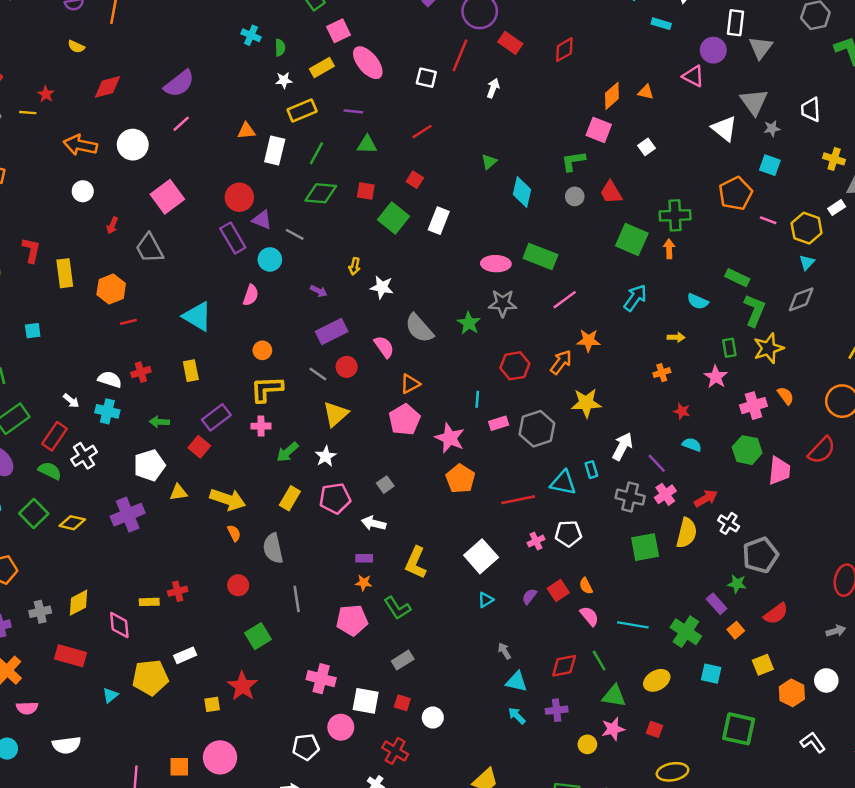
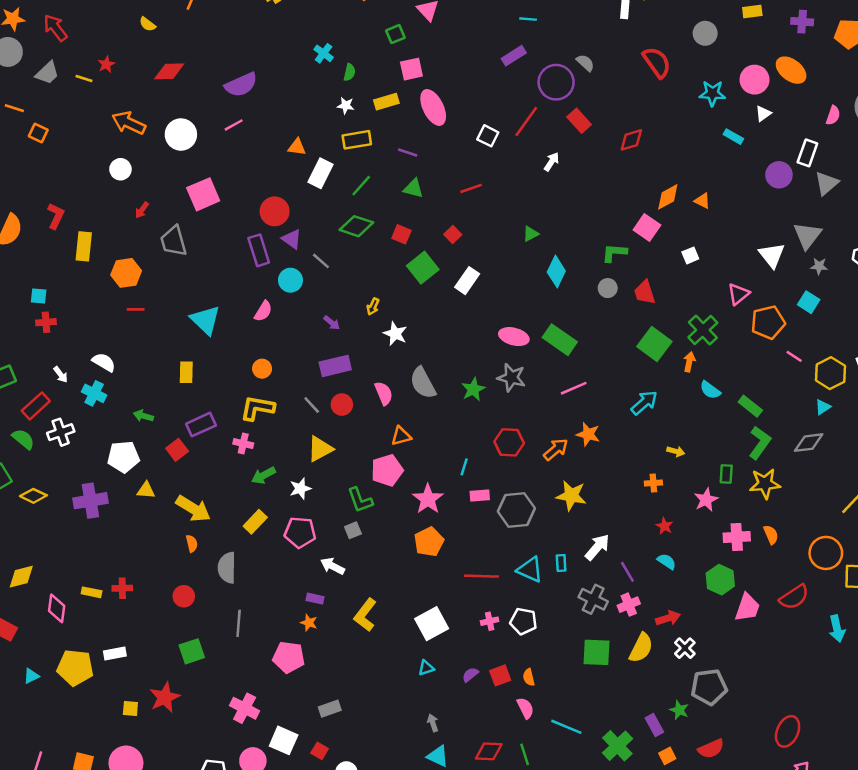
pink triangle: (693, 76) -> (738, 294), moved, turned 40
green cross: (675, 215) -> (703, 330), turned 36
cyan semicircle: (698, 301) -> (710, 390), moved
red cross: (141, 372) -> (46, 322), moved
green L-shape: (397, 608) -> (360, 500), moved

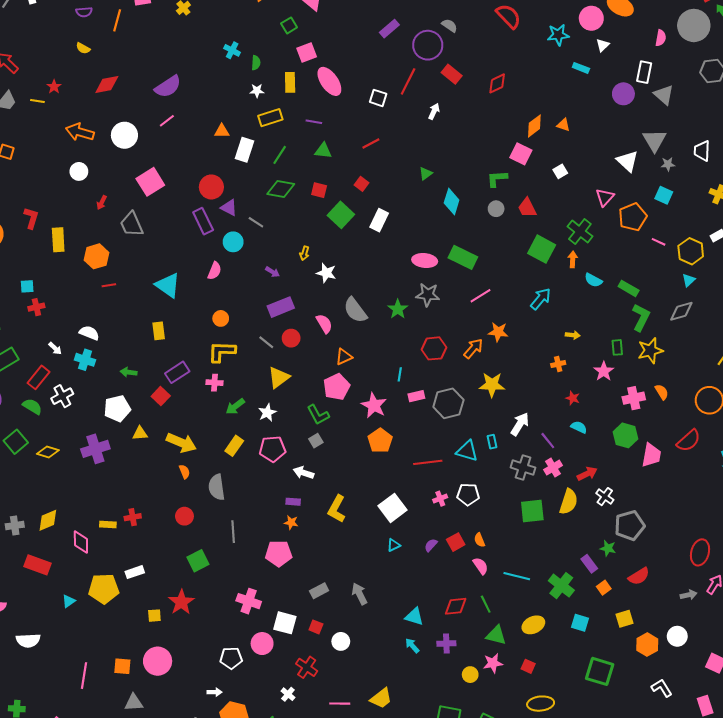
yellow rectangle: (386, 102) -> (290, 82), turned -66
gray triangle: (827, 183) -> (664, 95), turned -30
gray arrow: (433, 723) -> (359, 594), moved, size x1.5

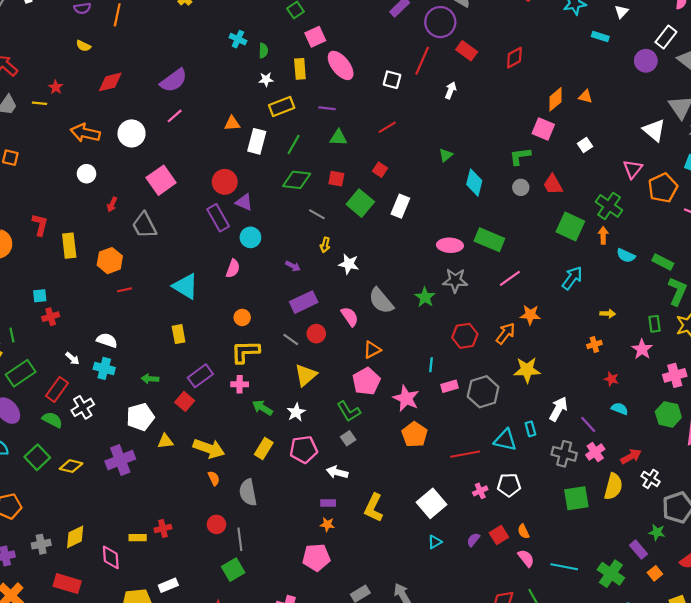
white rectangle: (644, 72) -> (666, 37), turned 30
gray line: (256, 222) -> (317, 214), moved
green arrow: (235, 406) -> (262, 408), turned 72
gray line: (233, 532) -> (240, 539), moved

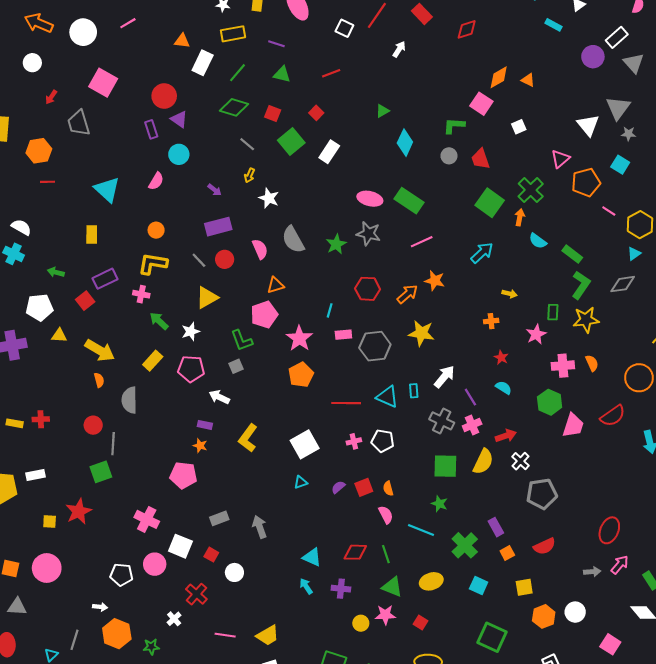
pink square: (161, 180) -> (103, 83), turned -36
purple rectangle: (218, 218) -> (151, 129), size x0.7
green star: (657, 532) -> (439, 504), moved

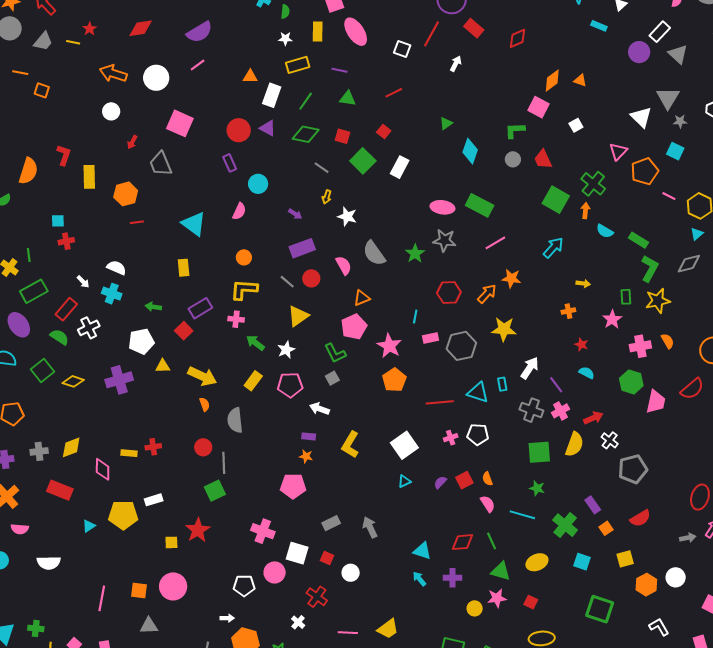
purple triangle: (179, 119) -> (268, 128), moved

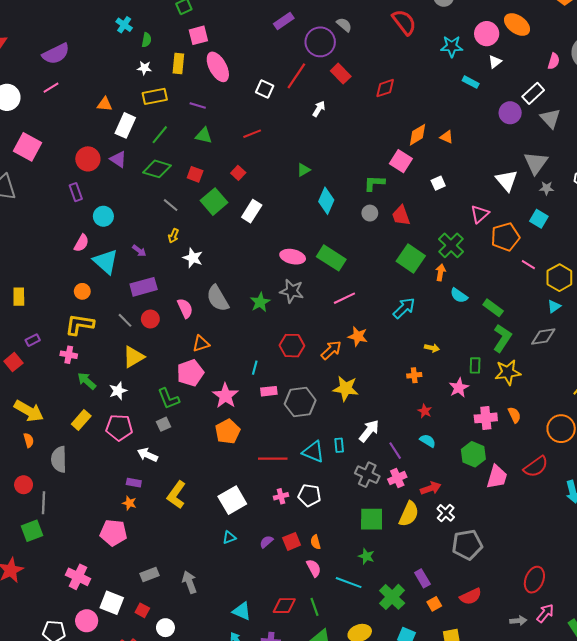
cyan triangle: (194, 224) -> (106, 262), moved
purple rectangle: (200, 308) -> (33, 340), size x0.6

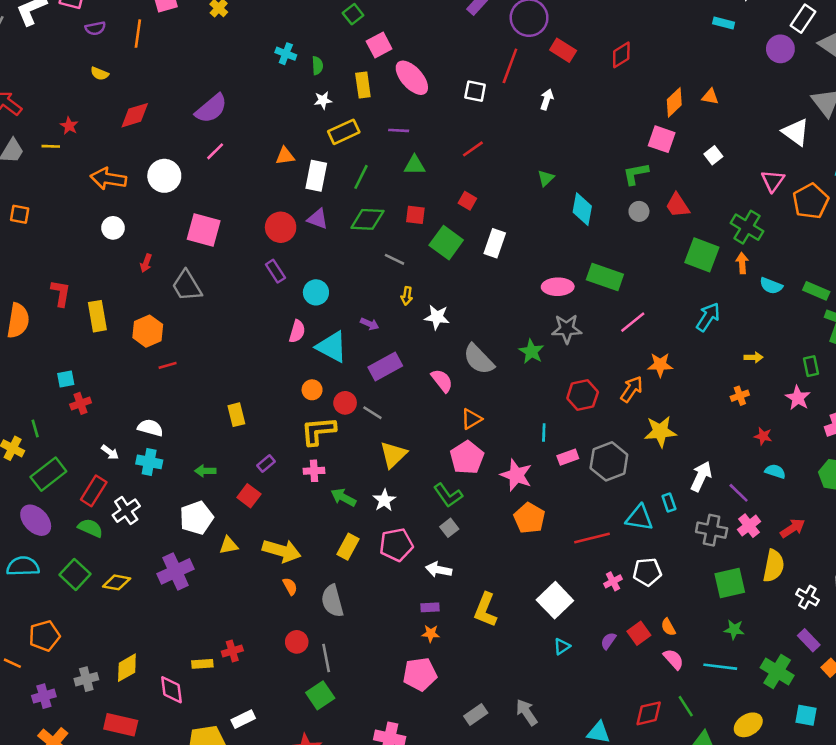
red circle: (150, 319) -> (345, 403), moved
white cross: (446, 513) -> (807, 597), moved

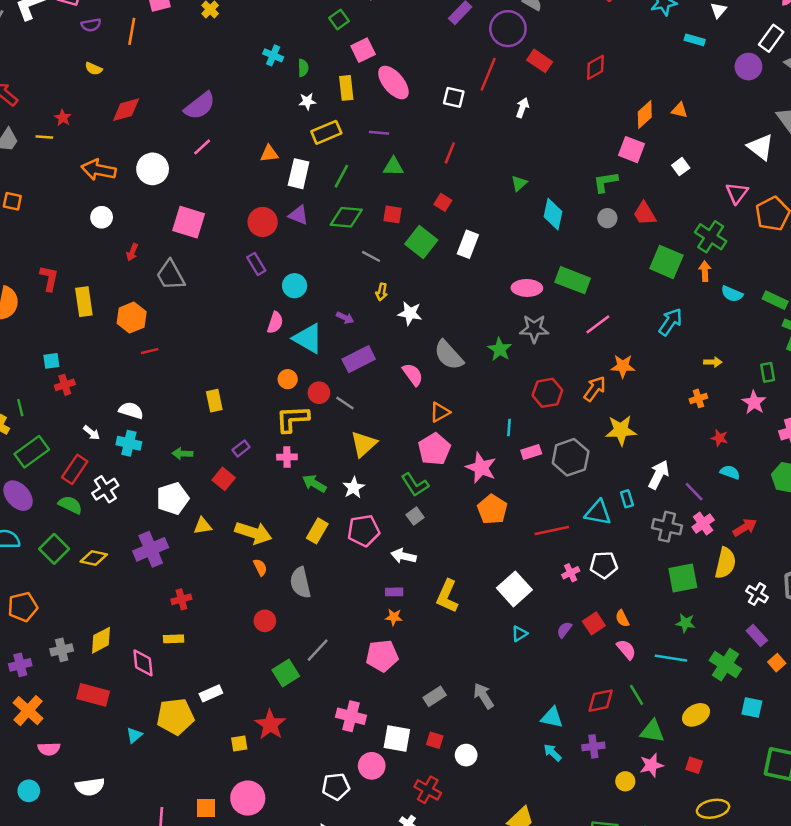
red line: (473, 149) -> (450, 153), turned -35
red cross: (232, 651) -> (181, 599), moved
gray line: (326, 658) -> (318, 650), moved, turned 52

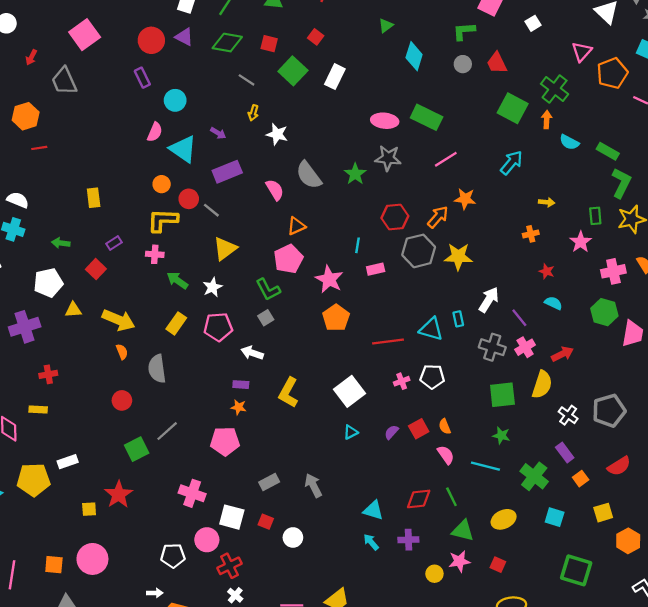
pink square: (189, 222) -> (85, 35), turned 32
gray hexagon: (571, 457) -> (419, 251), moved
red cross: (428, 790) -> (230, 566), moved, turned 30

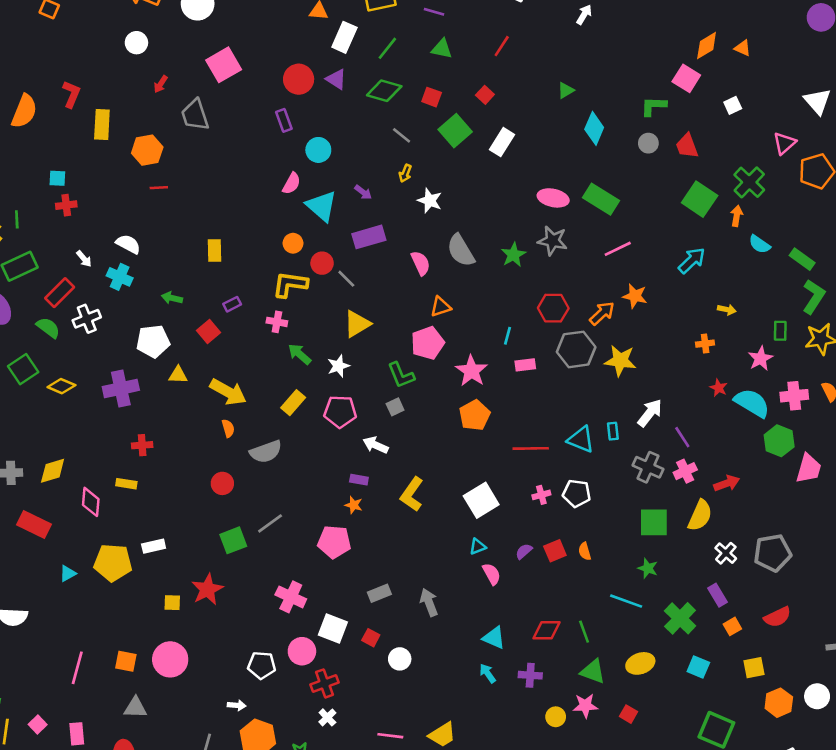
cyan semicircle: (553, 303) -> (752, 403), moved, size x1.8
gray semicircle: (157, 369) -> (266, 452), turned -108
pink semicircle: (446, 455) -> (492, 574), moved

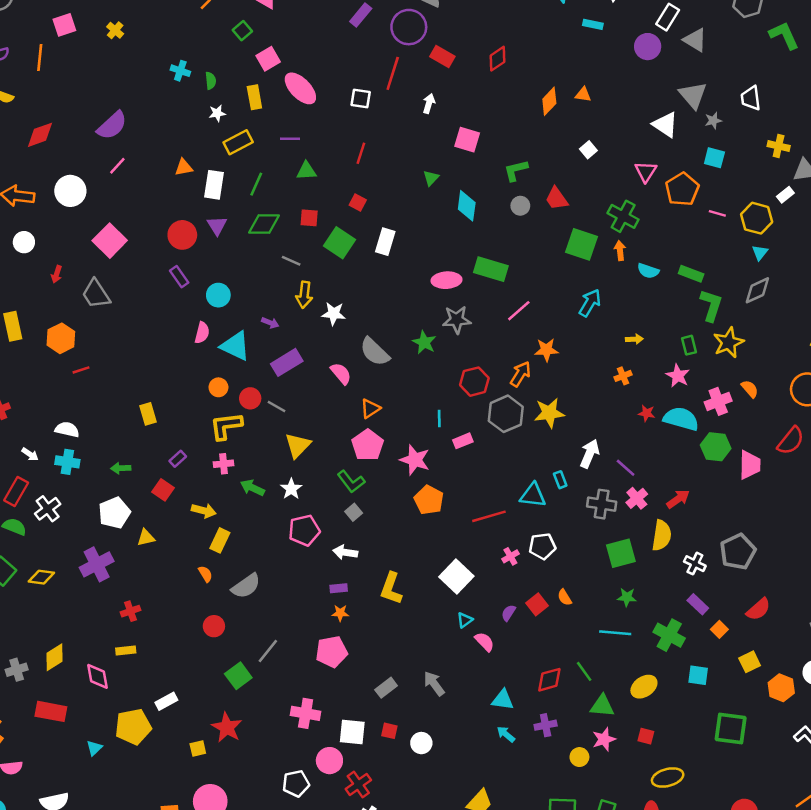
pink square: (686, 78) -> (467, 140), moved
purple triangle: (336, 79) -> (217, 226), turned 40
yellow arrow: (405, 173) -> (304, 295), size x1.5
yellow arrow: (228, 392) -> (204, 511), moved, size x0.7
yellow rectangle: (293, 403) -> (220, 540), moved

